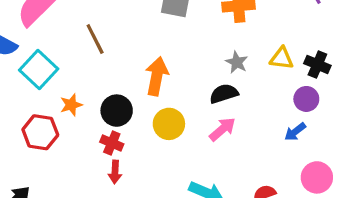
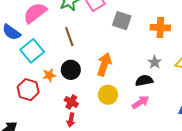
black circle: (117, 111) -> (71, 70), moved

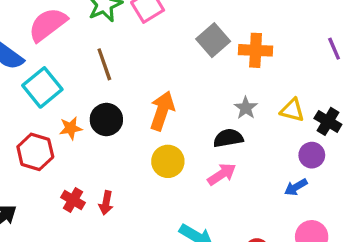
gray square: (122, 21) -> (213, 40), moved, turned 30
red cross: (71, 102) -> (73, 200), moved

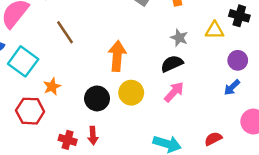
black circle: (106, 120) -> (97, 98), moved
black cross: (328, 121) -> (239, 16), moved

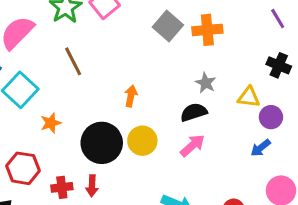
yellow triangle: (214, 30) -> (249, 97), moved
orange arrow: (117, 56) -> (131, 96), size x0.6
black circle: (97, 98) -> (102, 143), size x1.4
red hexagon: (30, 111) -> (23, 168), moved
red cross: (68, 140) -> (62, 187), turned -30

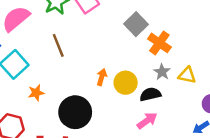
orange cross: (207, 30) -> (159, 43), moved, turned 35
yellow triangle: (249, 97) -> (187, 75), moved
yellow circle: (142, 141) -> (126, 83), moved

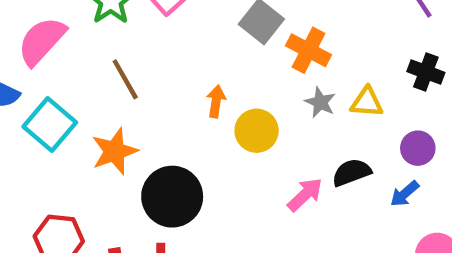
orange arrow: (102, 77) -> (216, 101), moved
orange star: (36, 93) -> (115, 151), moved, size x1.5
black semicircle: (150, 94) -> (351, 172), moved

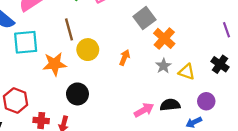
orange arrow: (216, 101) -> (124, 58), moved
cyan square: (50, 124) -> (26, 42), turned 30
yellow circle: (257, 131) -> (88, 50), moved
black circle: (172, 197) -> (77, 94), size x0.7

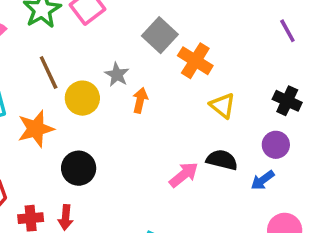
black cross: (220, 64) -> (287, 101), moved
gray star: (163, 66) -> (117, 75), moved
yellow triangle: (187, 72) -> (223, 106), moved, turned 30
black semicircle: (170, 105) -> (222, 160), turned 30

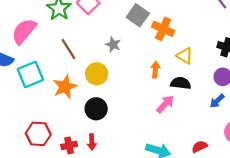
yellow circle: (82, 98) -> (97, 74), moved
orange arrow: (140, 100) -> (155, 70), moved
black semicircle: (222, 160) -> (181, 83), moved

